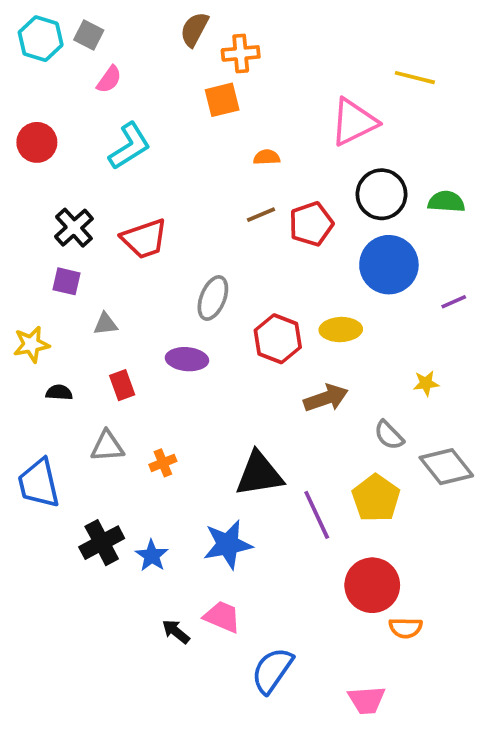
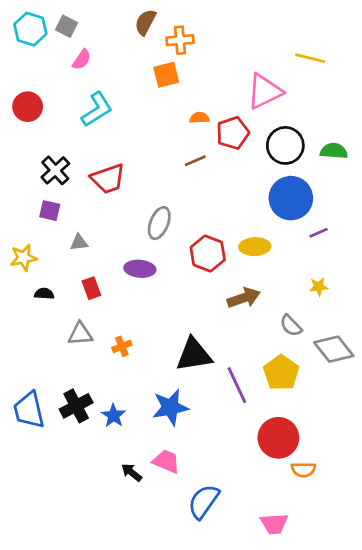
red pentagon: (311, 224) -> (233, 133), moved
purple line: (454, 302) -> (319, 233), moved
blue trapezoid: (39, 483) -> (29, 410), moved

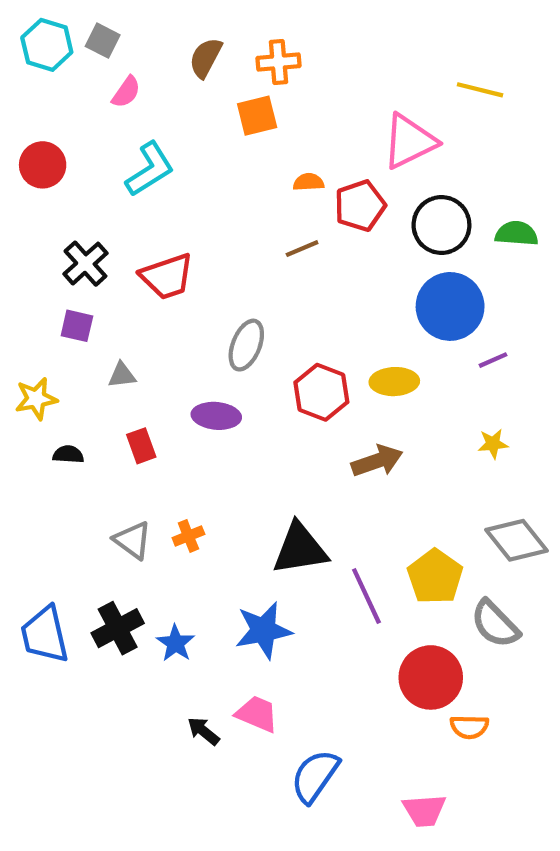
brown semicircle: (145, 22) -> (206, 58), moved
gray semicircle: (291, 326) -> (495, 624), moved, size x1.4
gray triangle: (80, 334) -> (133, 540), moved, turned 40

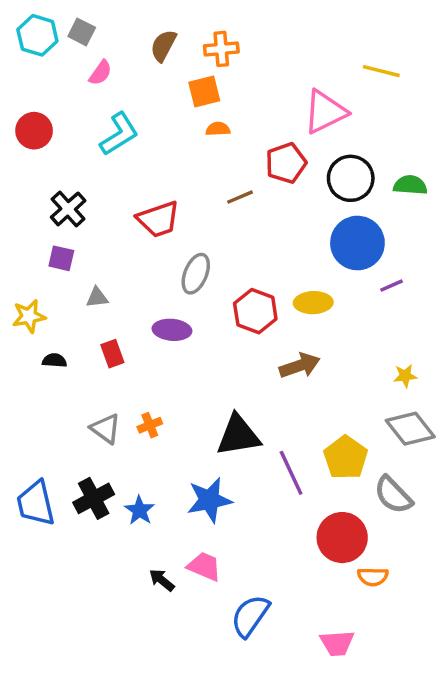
orange semicircle: (309, 182) -> (218, 129), moved
red trapezoid: (167, 276) -> (158, 219), moved
yellow star: (493, 444) -> (405, 376), moved

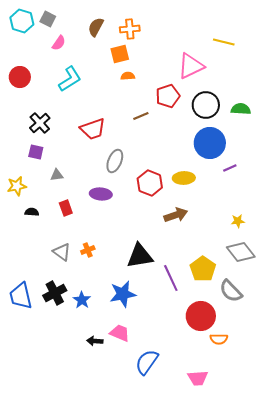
black arrow: (162, 580) -> (95, 341), turned -35

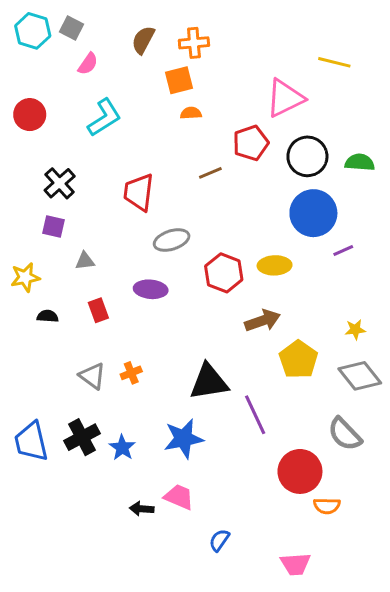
red trapezoid: (93, 129) -> (139, 192), turned 116
gray ellipse: (115, 161) -> (172, 240), turned 50
yellow pentagon: (203, 269) -> (298, 359), moved
blue semicircle: (147, 362) -> (219, 540), size x0.6

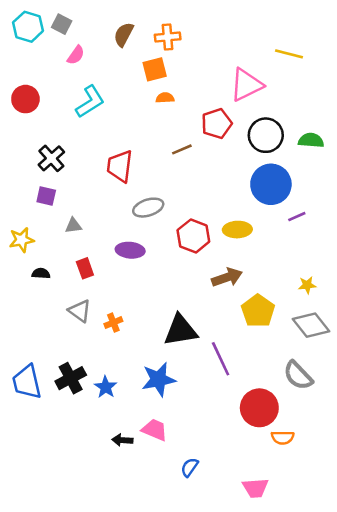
gray triangle: (92, 376) -> (80, 311), moved

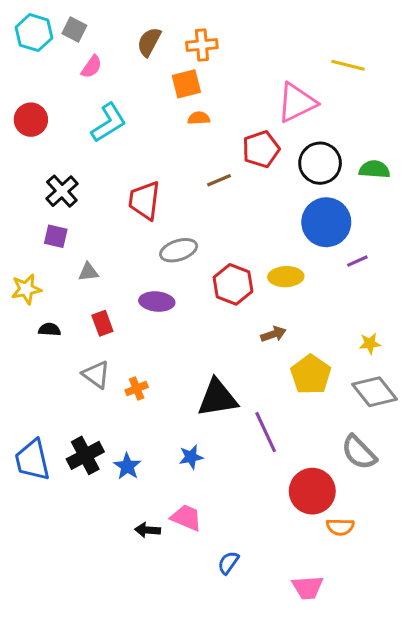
brown arrow: (227, 277) -> (273, 334), size x0.7
blue star: (159, 379) -> (191, 457), size x0.6

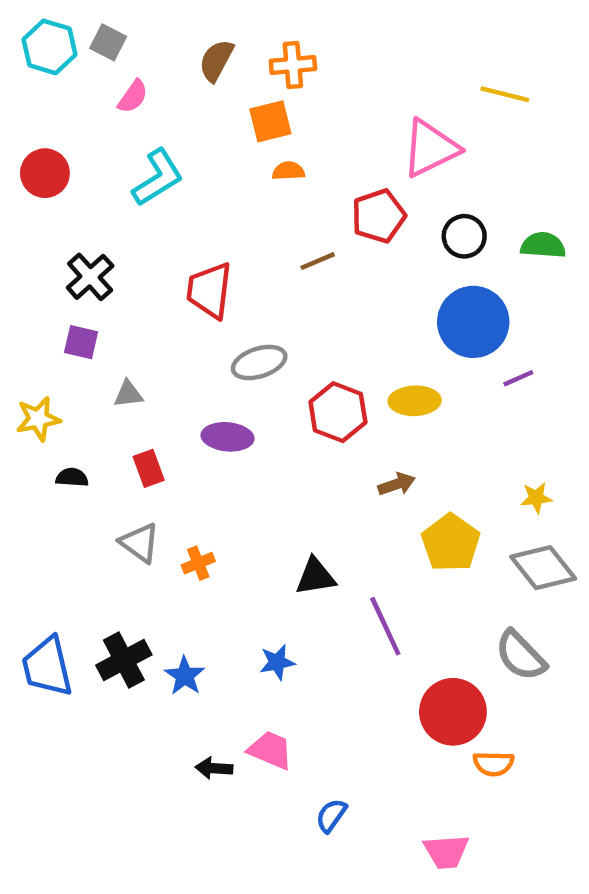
black circle: (320, 163) -> (464, 236), size x0.7
black triangle: (217, 398) -> (315, 577), size x0.7

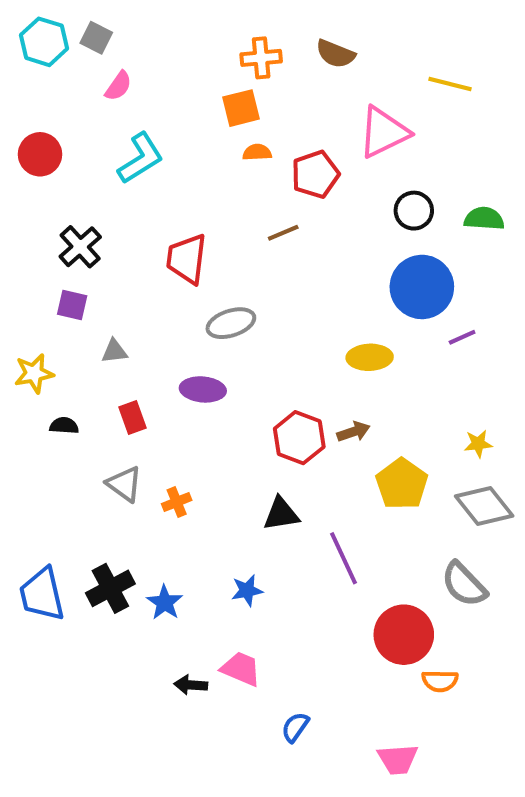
brown semicircle: (216, 60) -> (335, 54), moved, turned -96
red pentagon: (379, 216) -> (315, 174), moved
red hexagon: (338, 412) -> (299, 438), moved

